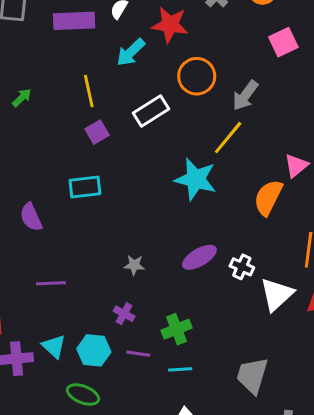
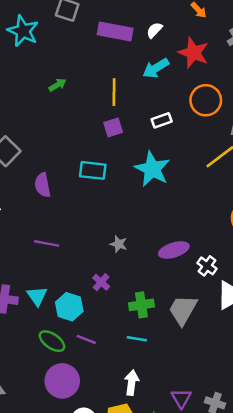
white rectangle: (151, 111) -> (162, 120), size x0.7
cyan star: (196, 179) -> (152, 169), moved
purple line: (138, 354) -> (86, 339), moved
gray trapezoid: (252, 376) -> (183, 310), moved

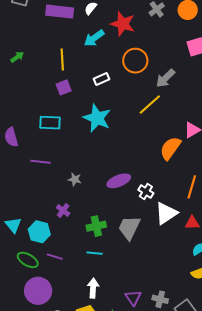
purple line: (47, 243) -> (41, 162), moved

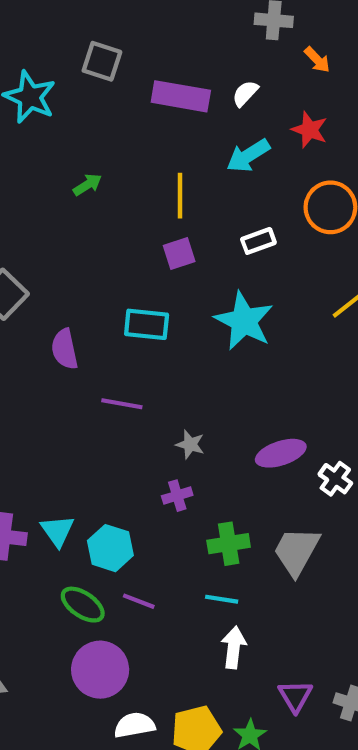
red star: (123, 24) -> (310, 130), size x0.7
purple cross: (63, 210) -> (177, 496), moved, turned 32
white arrow: (93, 288) -> (234, 647), moved

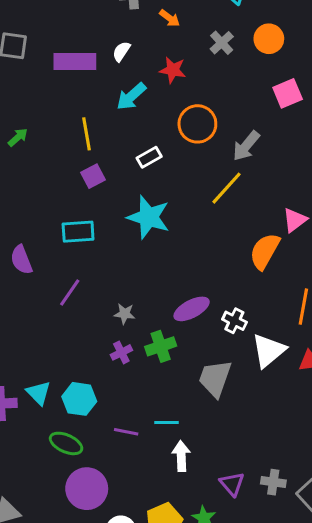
purple line: (122, 404) -> (70, 292), turned -56
green cross: (229, 544) -> (161, 346), moved
purple line: (139, 601) -> (126, 432), moved

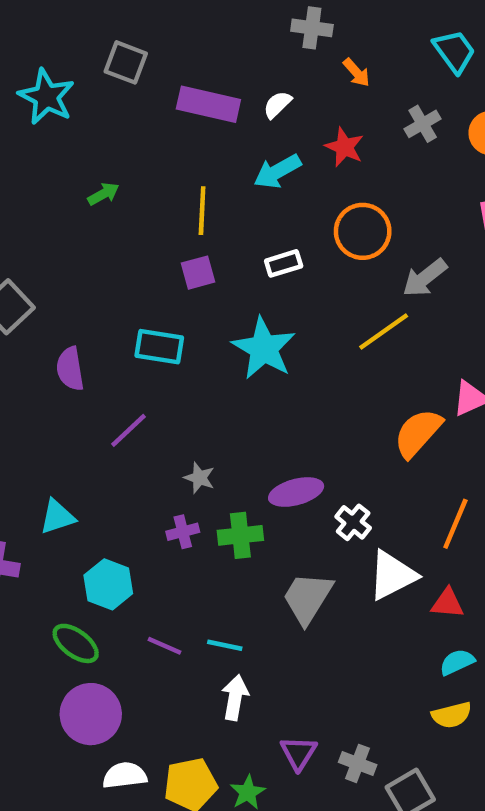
cyan triangle: (39, 393) -> (57, 517), moved, turned 44

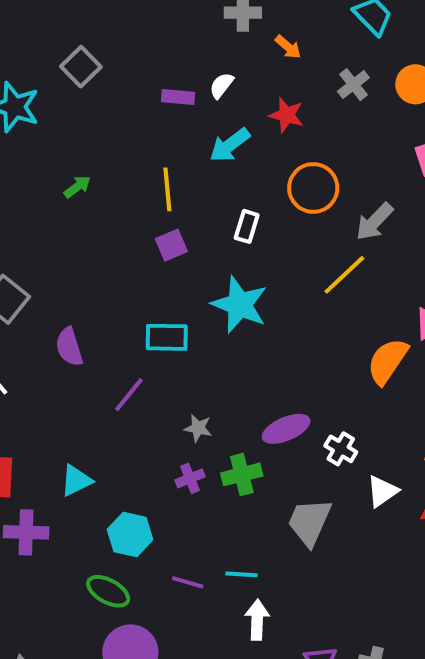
gray square: (126, 62) -> (81, 67), turned 33
purple rectangle: (208, 104) -> (178, 97), moved, size x0.6
white rectangle: (284, 263) -> (247, 226), turned -48
cyan rectangle: (159, 347) -> (167, 337), moved
white triangle: (392, 575) -> (382, 491), size x0.7

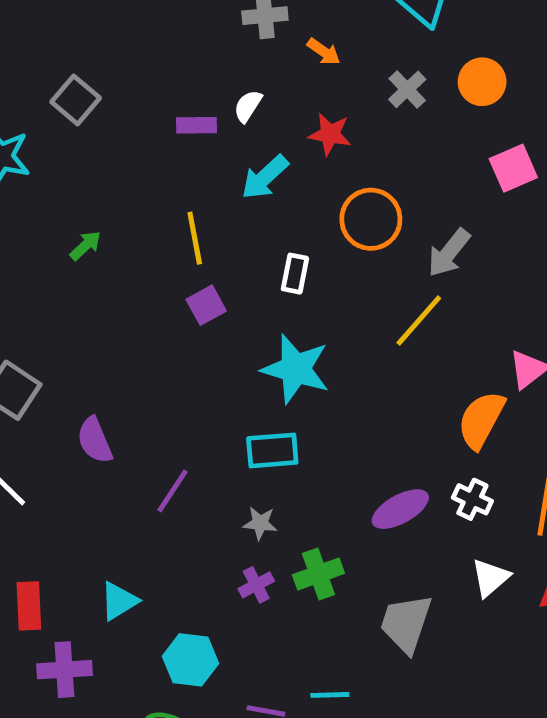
cyan rectangle: (167, 337) -> (272, 450), moved
purple ellipse: (286, 429) -> (400, 509), moved
white cross: (341, 449) -> (472, 499), moved

